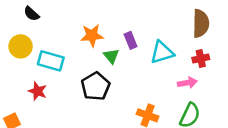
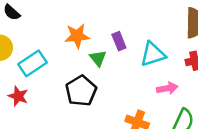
cyan rectangle: (51, 61) -> (33, 63), turned -50
pink arrow: (187, 83) -> (167, 88), moved

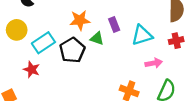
green triangle: (98, 58) -> (97, 38), turned -32
black pentagon: (81, 91) -> (72, 50), moved

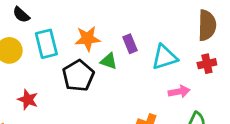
cyan rectangle: (43, 43) -> (46, 44), moved, turned -70

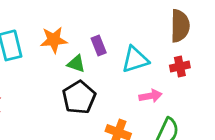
black pentagon: (78, 76) -> (79, 97), moved

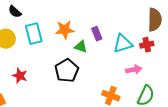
red cross: (180, 67) -> (147, 45), moved
black pentagon: (79, 97) -> (67, 71), moved

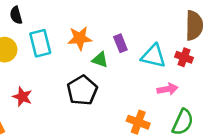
black semicircle: (15, 12) -> (16, 15), turned 32
cyan triangle: (123, 44) -> (153, 56), turned 30
red cross: (147, 45) -> (184, 57), turned 32

